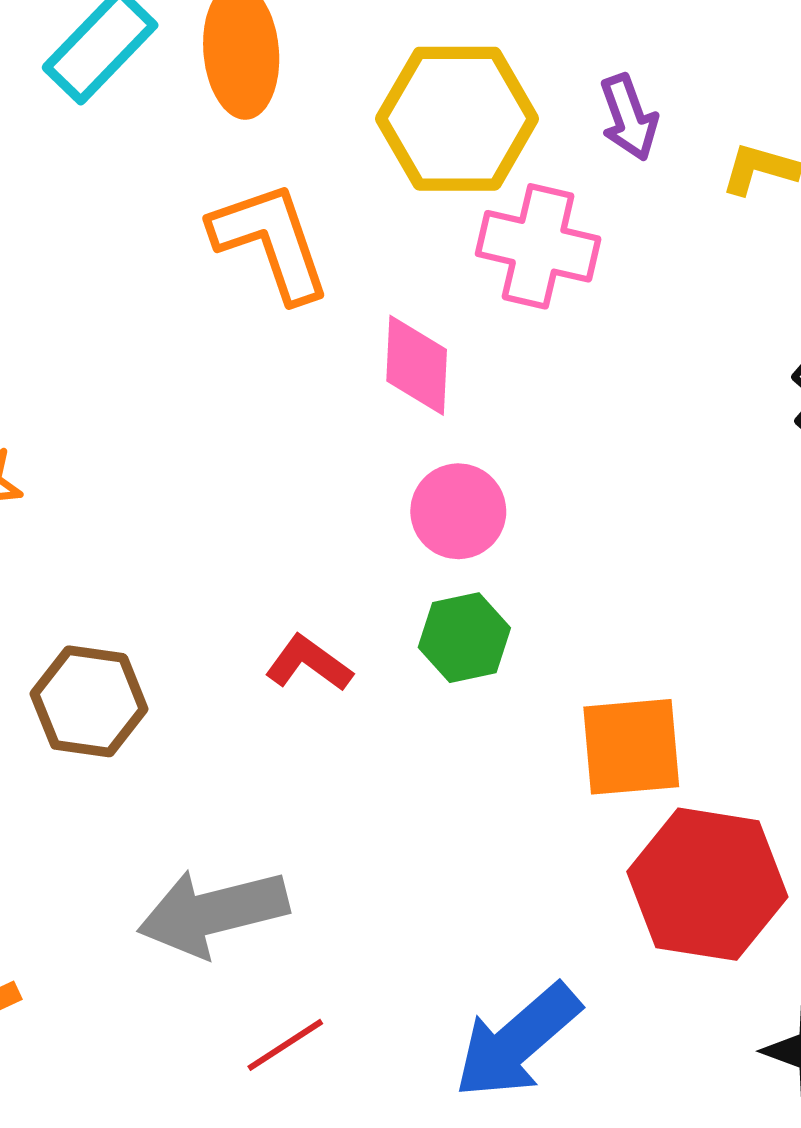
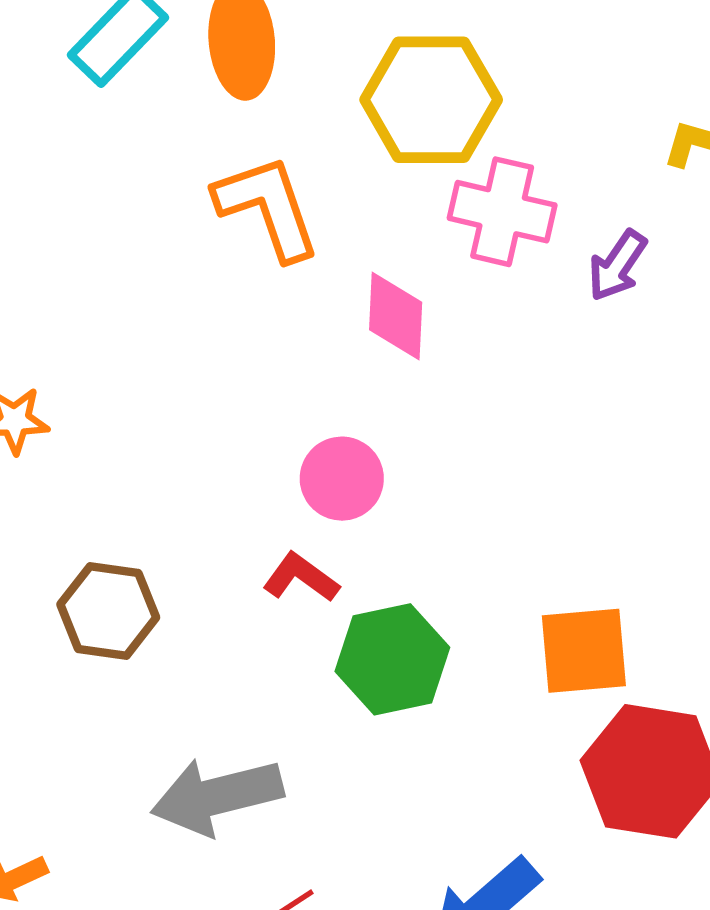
purple arrow: (629, 117) -> (617, 265), moved, turned 54
pink circle: (458, 511) -> (342, 479), moved
green hexagon: (464, 638) -> (392, 659), moved, size x1.4

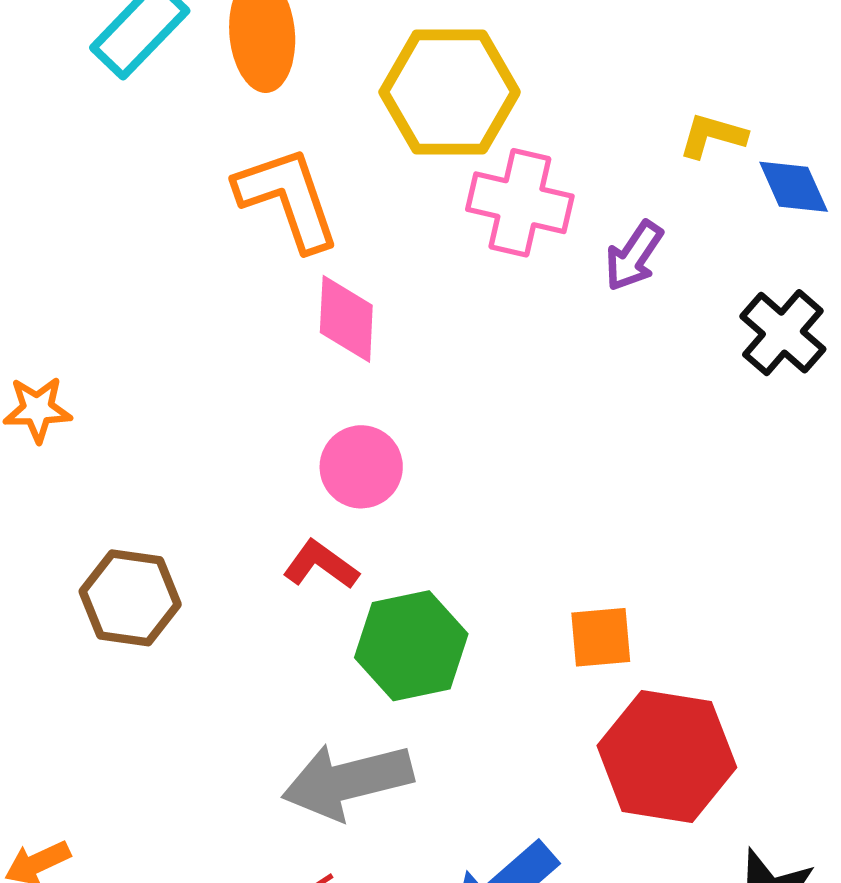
pink diamond: (396, 316) -> (346, 319), moved
orange square: (584, 651) -> (601, 637), size x0.7
gray arrow: (217, 796) -> (347, 781), moved

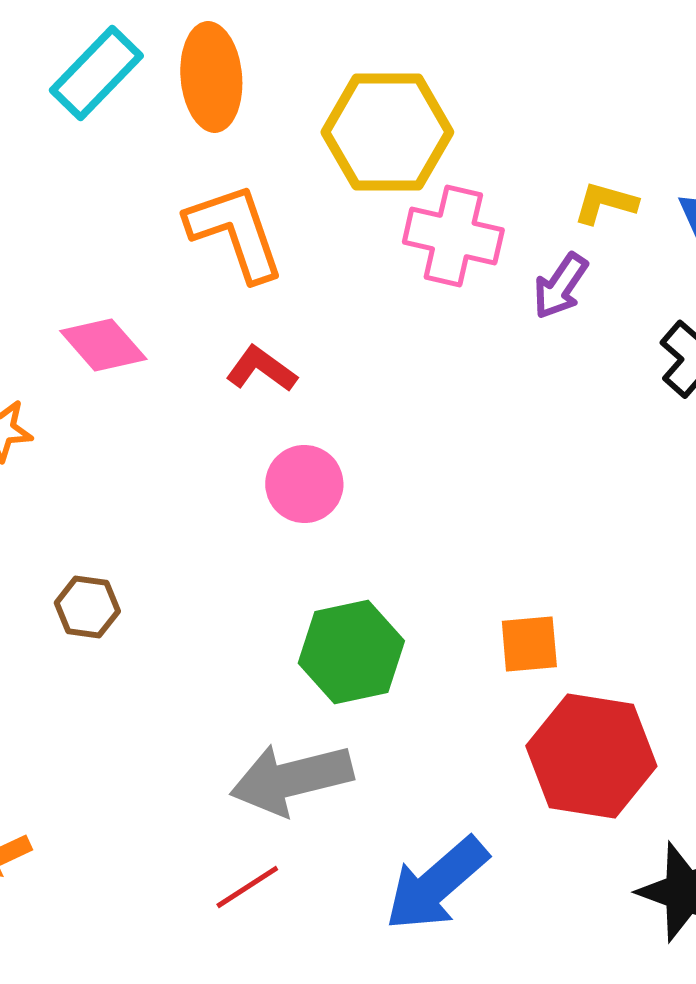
yellow L-shape: (713, 136) -> (605, 203), moved
pink diamond: (346, 319) -> (103, 345), moved, turned -44
red L-shape: (321, 565) -> (261, 369), moved
brown hexagon: (130, 598) -> (87, 607), size x0.7

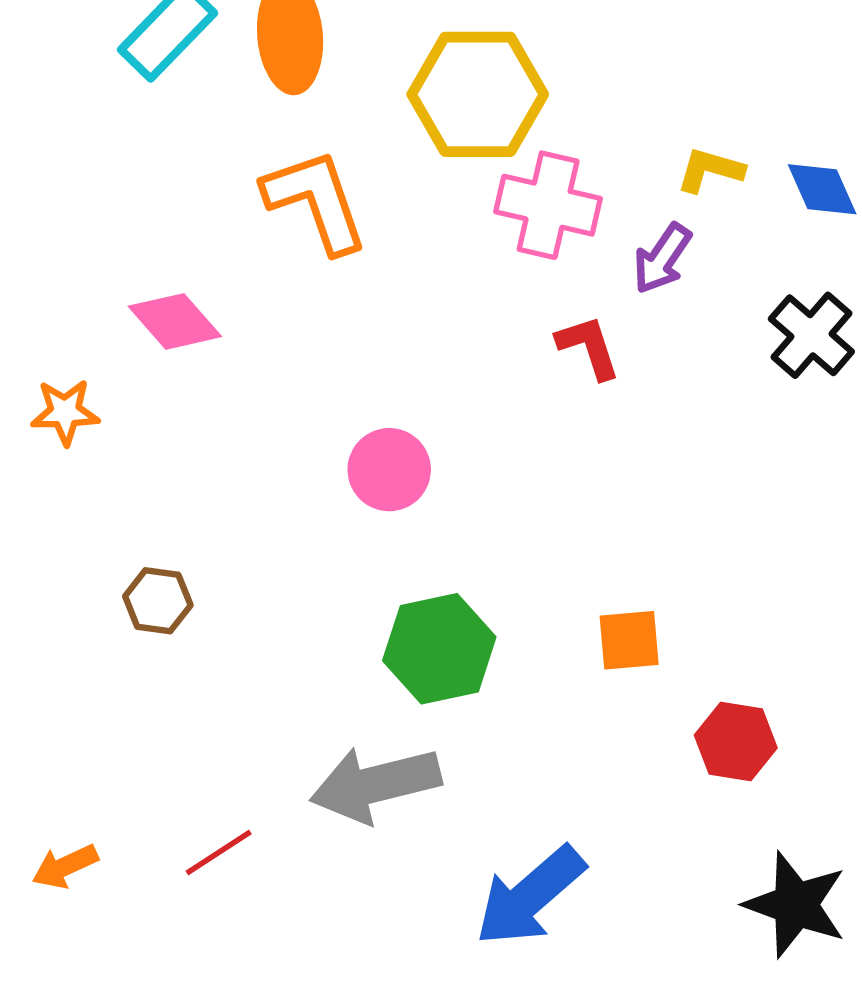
red L-shape: (261, 369) -> (589, 347), moved, turned 36
red hexagon: (591, 756) -> (736, 742), moved, size x0.6
red line: (247, 887) -> (219, 852), moved

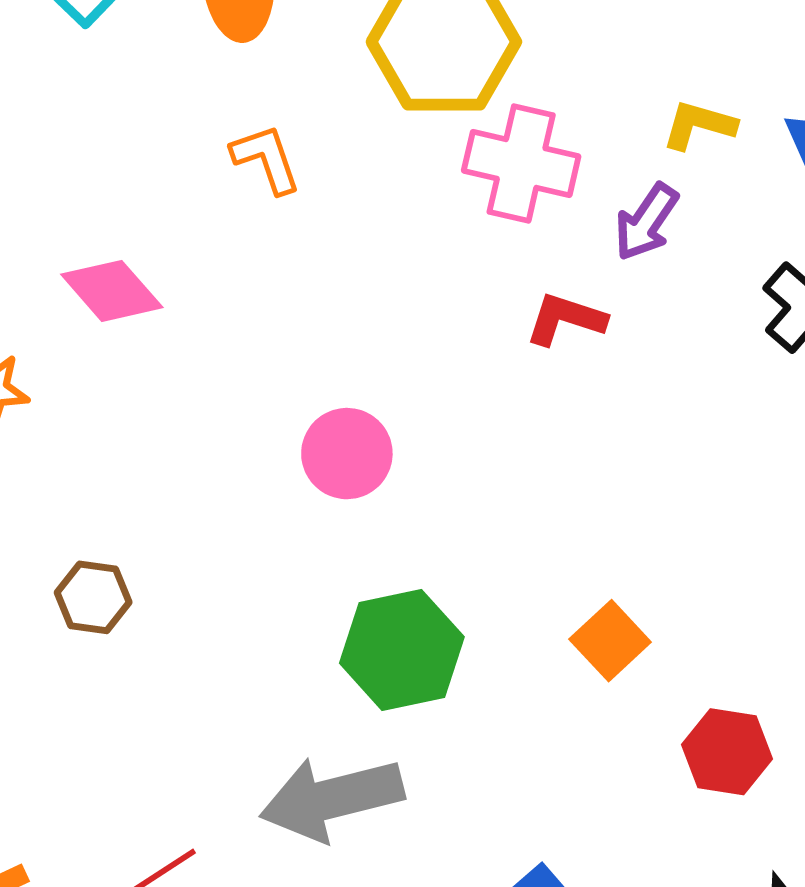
orange L-shape: (316, 201) -> (266, 159), size x0.6
red L-shape: (589, 347) -> (566, 319), turned -54
orange square: (629, 640) -> (610, 641), turned -38

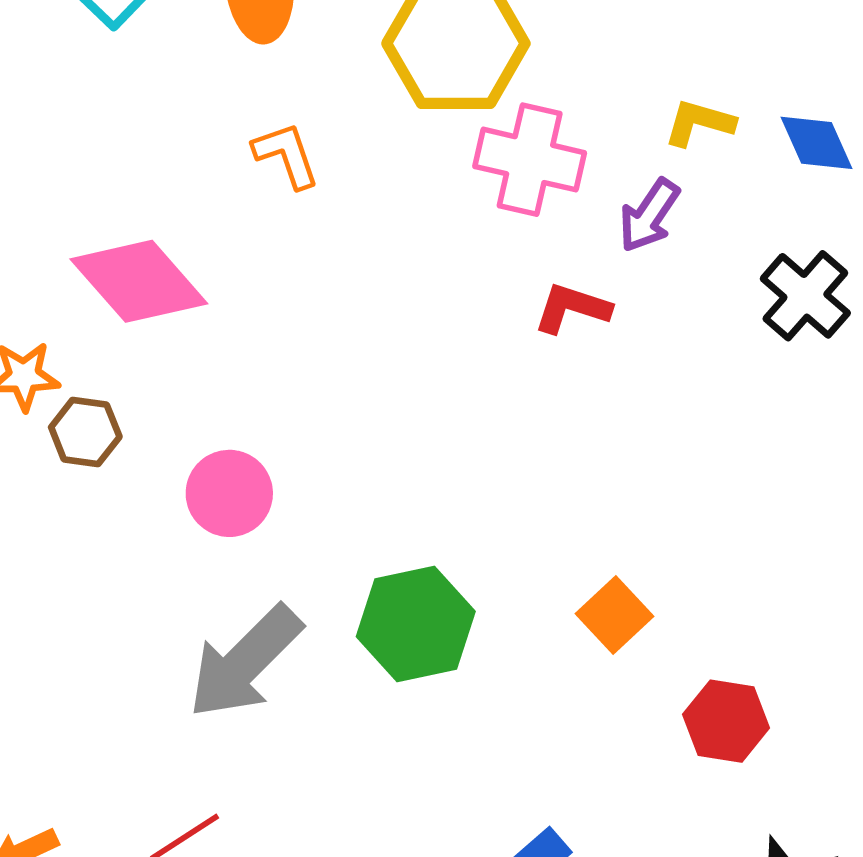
pink diamond: (112, 291) -> (139, 281), size x1.4
pink circle: (347, 454) -> (229, 493), moved
brown hexagon: (93, 597) -> (85, 432), moved
gray arrow: (332, 799) -> (245, 662), moved, turned -31

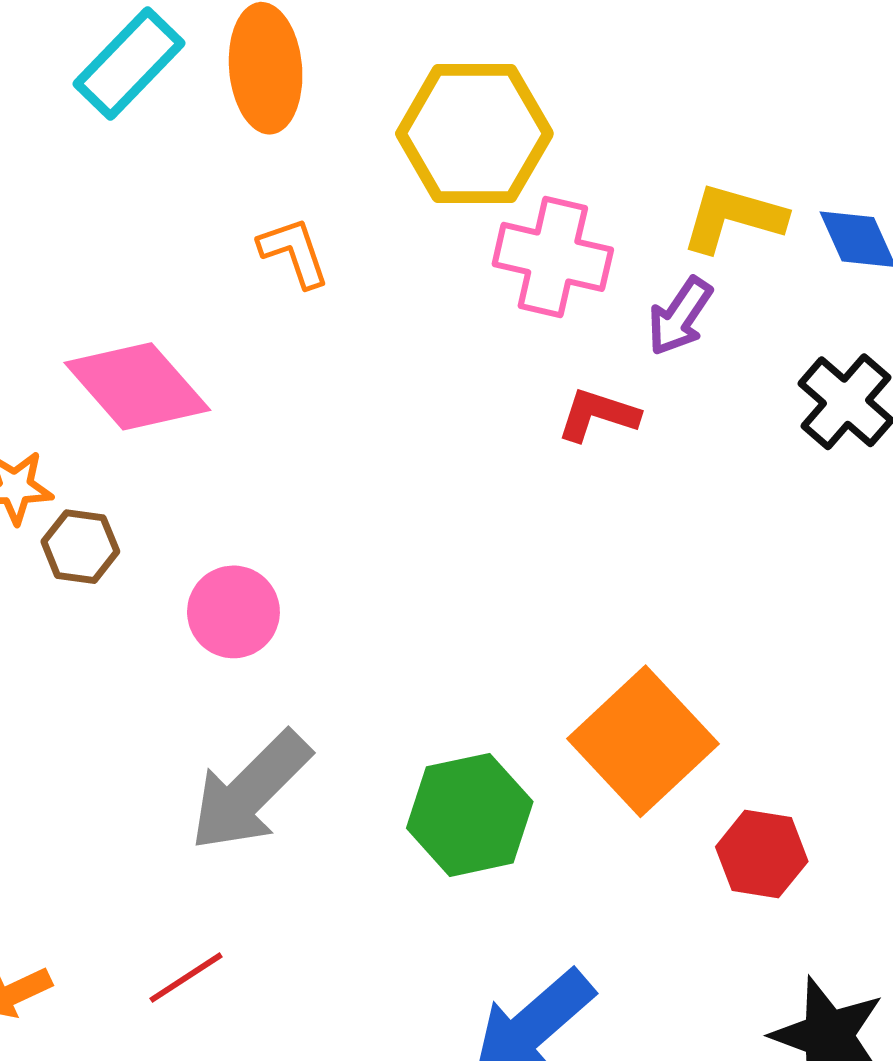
yellow L-shape: (699, 123) -> (733, 218), size x1.4
orange square: (614, 615) -> (643, 741), size x1.8
green hexagon: (416, 624) -> (470, 815), moved

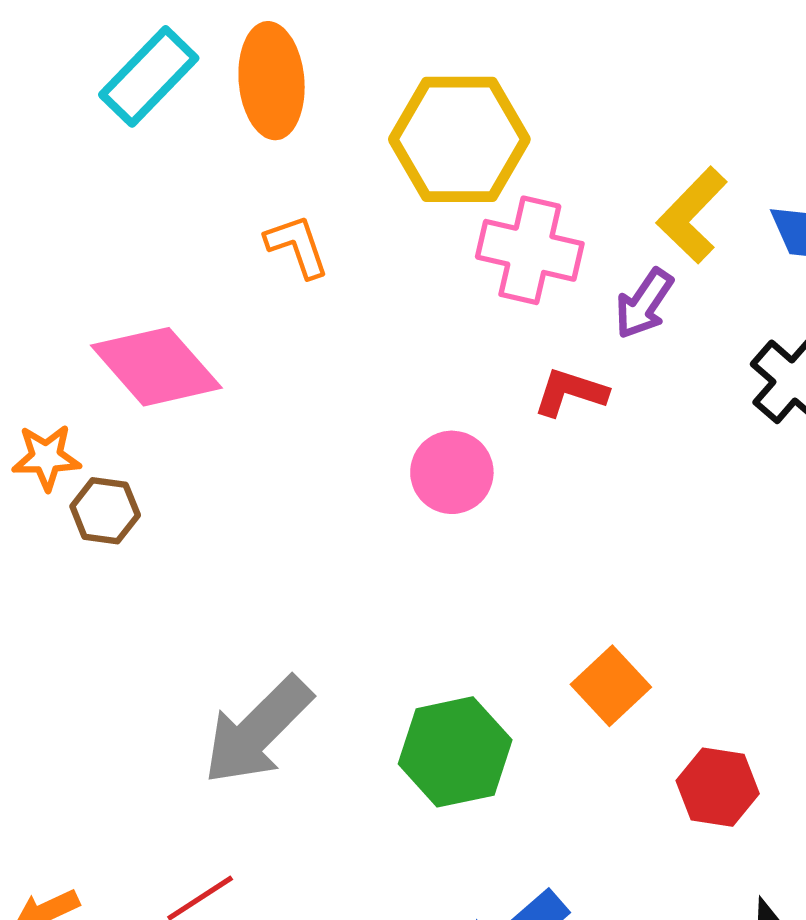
yellow L-shape: (733, 218) -> (692, 215), turned -62
pink circle: (233, 612) -> (452, 472), moved
orange square: (643, 741) -> (611, 686), size x0.6

